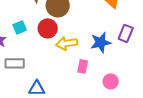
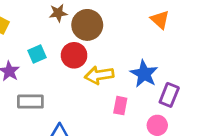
purple rectangle: (126, 33) -> (169, 95), moved
blue star: (101, 42) -> (144, 74), turned -30

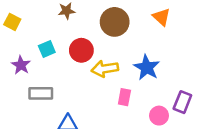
brown circle: (87, 25) -> (115, 22), moved
purple rectangle: (169, 95) -> (182, 102), moved

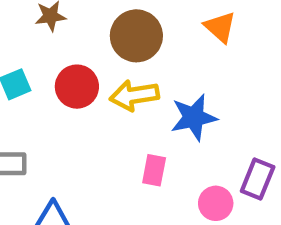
blue star: (147, 68) -> (194, 117), turned 30
yellow arrow: (105, 69) -> (134, 95), moved

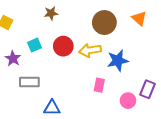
orange triangle: (220, 27) -> (139, 18), moved
brown circle: (136, 36) -> (104, 23), moved

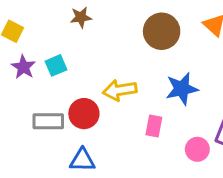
red circle: (63, 46) -> (84, 114), moved
yellow arrow: (90, 50) -> (120, 90), moved
purple star: (13, 58) -> (23, 67), moved

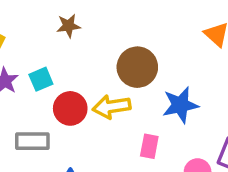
brown circle: (162, 31) -> (137, 67), moved
red circle: (84, 114) -> (70, 108), moved

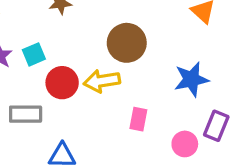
blue star: (180, 105) -> (191, 79), moved

